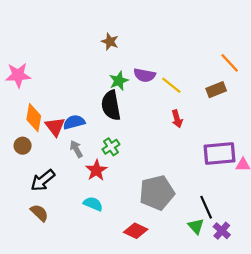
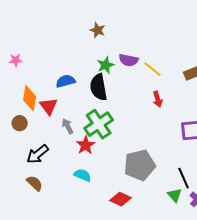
pink star: (18, 75) -> (16, 60), size x0.6
blue semicircle: (74, 122) -> (66, 81), moved
green cross: (111, 147) -> (99, 124), size x1.8

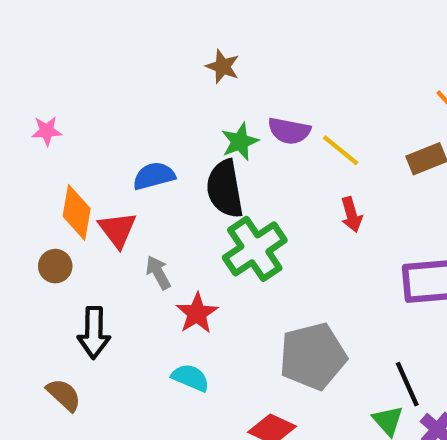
green cross: (99, 124) -> (255, 249), moved
black arrow: (38, 154) -> (94, 333), turned -50
brown semicircle: (35, 183) -> (64, 395), moved

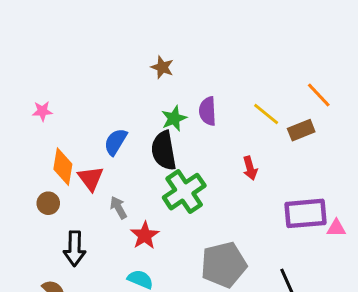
purple semicircle: (289, 131) -> (208, 111), turned 76
yellow line: (341, 150) -> (266, 114), moved
blue semicircle: (154, 176) -> (116, 142), turned -44

